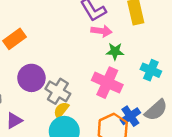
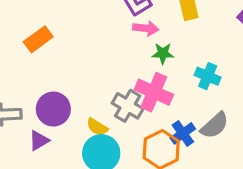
purple circle: (31, 78) -> (53, 109), moved
gray cross: (58, 91) -> (128, 106), moved
yellow semicircle: (61, 110) -> (97, 127), turned -96

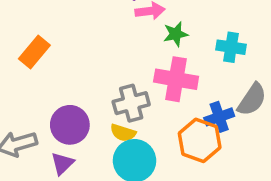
gray cross: (128, 106) -> (131, 103), moved, turned -32
blue cross: (183, 133) -> (219, 117), turned 30

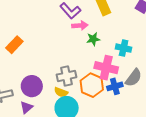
pink cross: (176, 79) -> (106, 68), moved
orange hexagon: (200, 140) -> (92, 85), moved

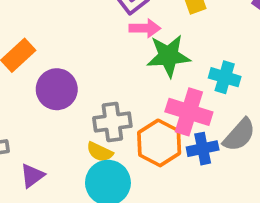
green star: (93, 39) -> (168, 56), size x1.6
purple circle: (32, 86) -> (57, 89), moved

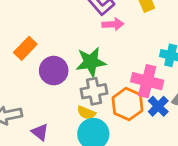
green star: (168, 56) -> (91, 62), moved
blue cross: (203, 149) -> (158, 106), turned -30
purple triangle: (32, 176) -> (40, 132), turned -42

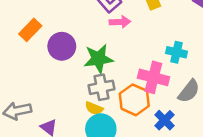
orange rectangle: (25, 48) -> (30, 30), moved
purple circle: (54, 71) -> (62, 46), moved
blue cross: (158, 106) -> (165, 120), moved

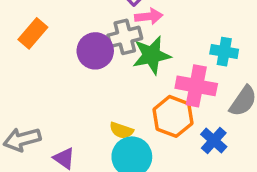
purple circle: (62, 46) -> (95, 51), moved
green star: (98, 59) -> (152, 55), moved
gray cross: (101, 87) -> (125, 37), moved

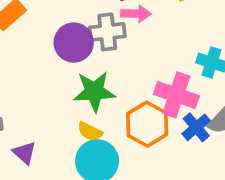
green star: (152, 55) -> (94, 91), moved
blue cross: (214, 141) -> (196, 127), moved

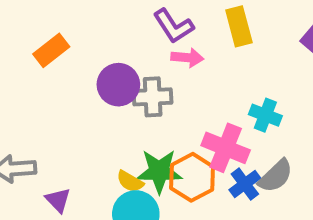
gray cross: (107, 32) -> (153, 97), moved
green star: (94, 91) -> (159, 171), moved

